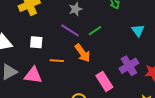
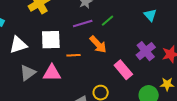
purple line: (70, 30) -> (83, 24), turned -42
white square: (36, 42) -> (51, 40), size x1.5

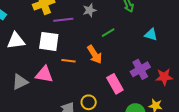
cyan triangle: (150, 15) -> (151, 35), turned -40
purple line: (83, 24) -> (63, 20), moved
gray triangle: (28, 73) -> (20, 82), moved

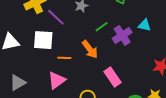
purple line: (63, 20) -> (56, 17), turned 54
purple cross: (140, 69) -> (122, 35), moved
pink triangle: (44, 74) -> (57, 80), moved, turned -42

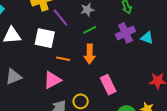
green line: (102, 27) -> (90, 30), moved
purple cross: (122, 35) -> (125, 33), moved
orange arrow: (90, 49) -> (90, 54), turned 30

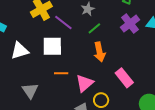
orange line: (63, 59) -> (61, 73), moved
gray triangle: (13, 77) -> (30, 91), turned -30
pink triangle: (52, 80) -> (85, 83), moved

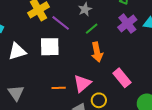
orange line: (61, 73) -> (59, 88), moved
gray triangle: (30, 91) -> (16, 93), moved

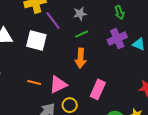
pink rectangle: (122, 78) -> (98, 89), turned 48

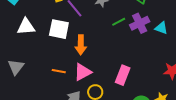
green line: (82, 34) -> (119, 22), moved
orange arrow: (81, 58) -> (81, 45), moved

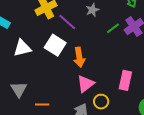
white square: (59, 29) -> (55, 45), turned 30
orange line: (59, 71) -> (42, 104), moved

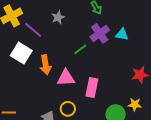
green line: (113, 28) -> (80, 49), moved
pink triangle: (86, 84) -> (66, 78), moved, turned 36

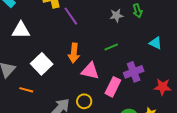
gray star: (58, 17) -> (116, 15), moved
purple cross: (100, 33) -> (134, 72), moved
white square: (21, 53) -> (42, 64), moved

